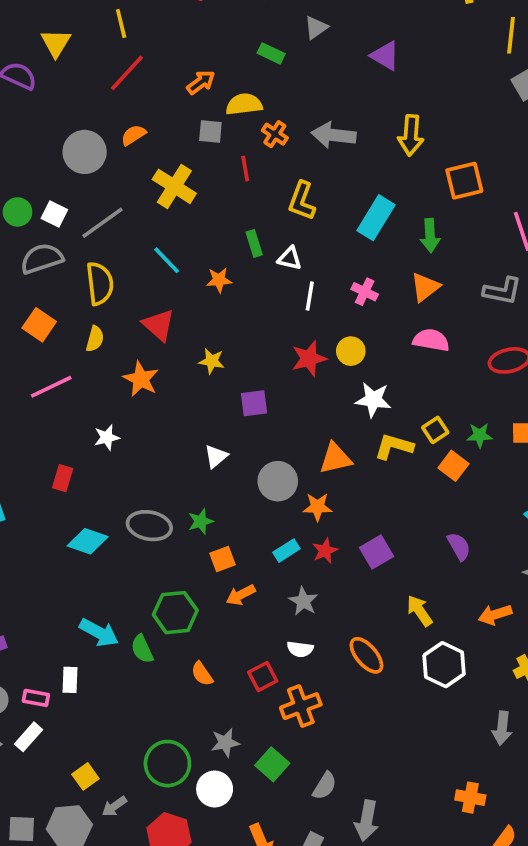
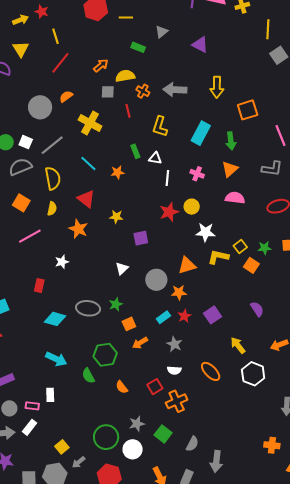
cyan arrow: (99, 633) -> (56, 359), moved

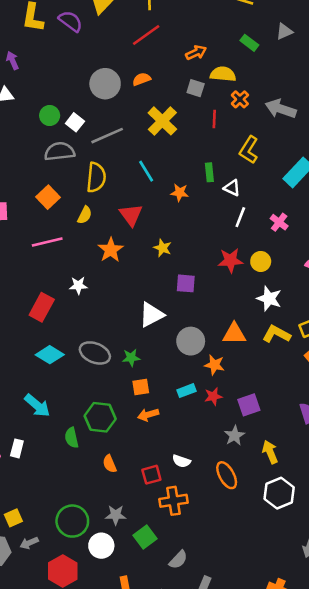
white triangle: (122, 268) -> (151, 315), size x1.5
red rectangle: (39, 285) -> (42, 307), size x1.5
gray star: (174, 344) -> (235, 436), moved

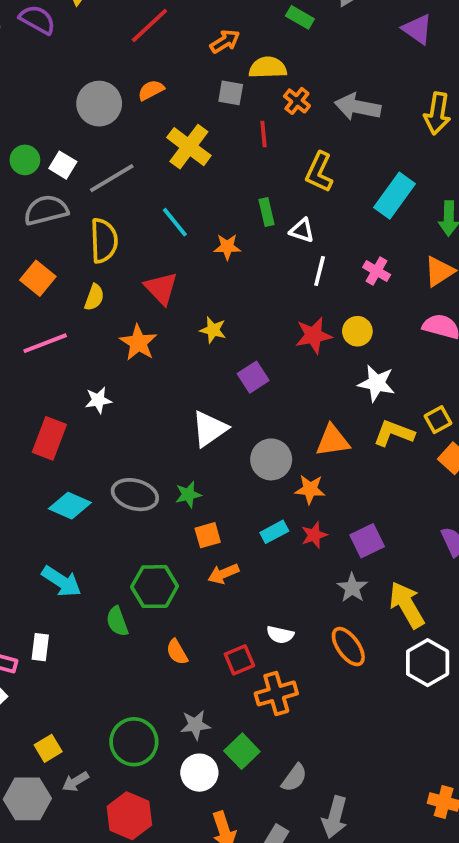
purple square: (186, 283) -> (253, 377), turned -30
yellow arrow: (270, 452) -> (407, 605), size x1.4
white circle: (101, 546) -> (199, 773), moved

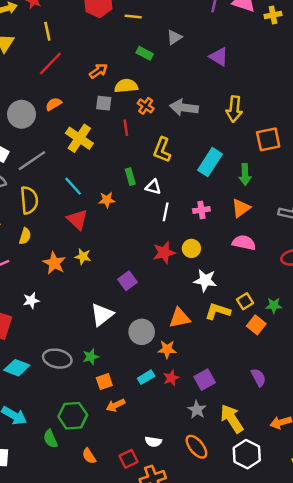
pink cross: (377, 271) -> (201, 210), turned -35
red triangle: (161, 288) -> (77, 220), moved
yellow star: (213, 330) -> (83, 256), moved

